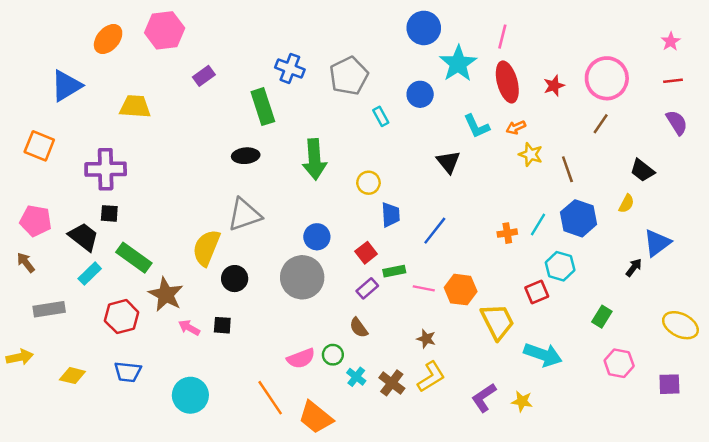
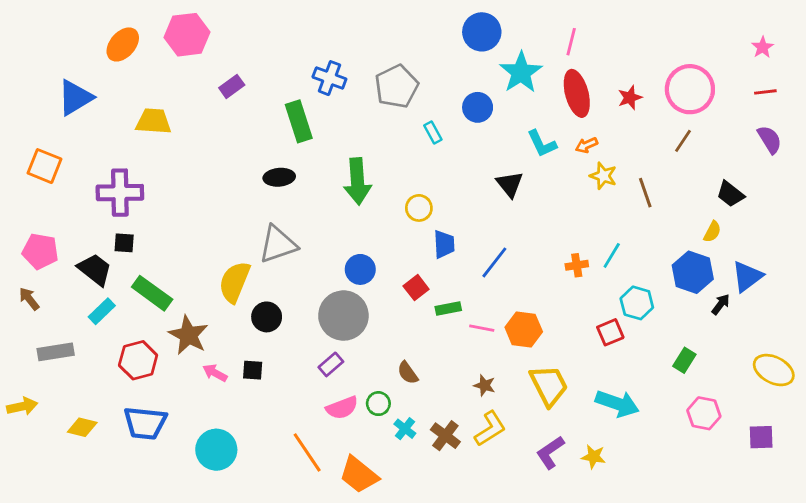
blue hexagon: (579, 218) -> (693, 272), moved
purple rectangle: (367, 288) -> (331, 364), moved
yellow trapezoid: (497, 322) -> (549, 385), moved
blue trapezoid: (128, 372) -> (145, 423), size x1.4

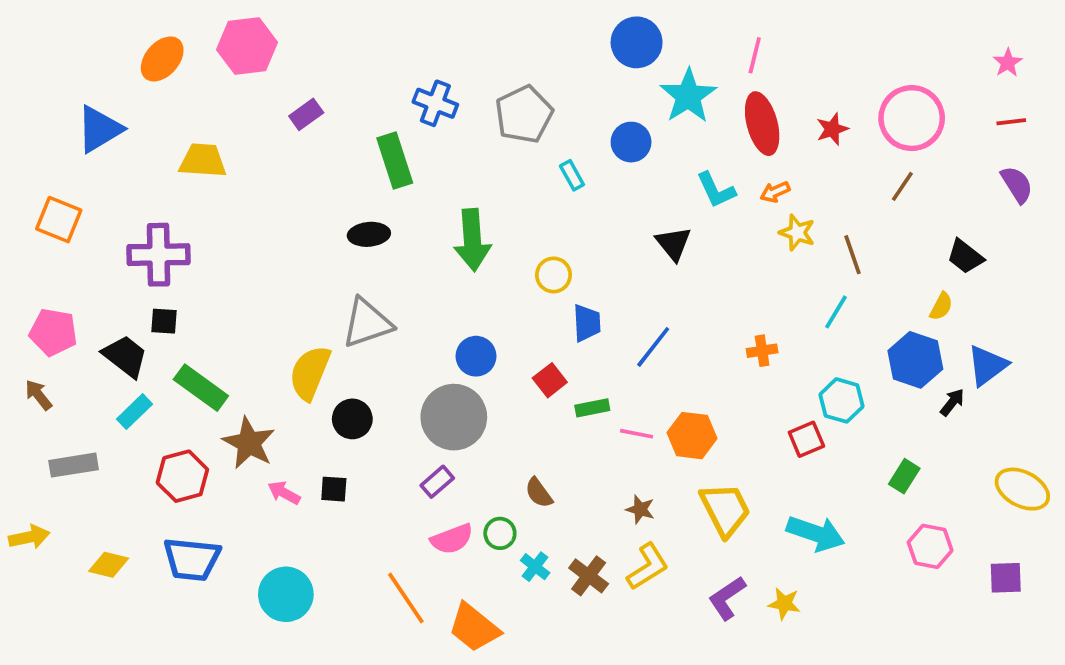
cyan line: (612, 255) -> (836, 312), moved

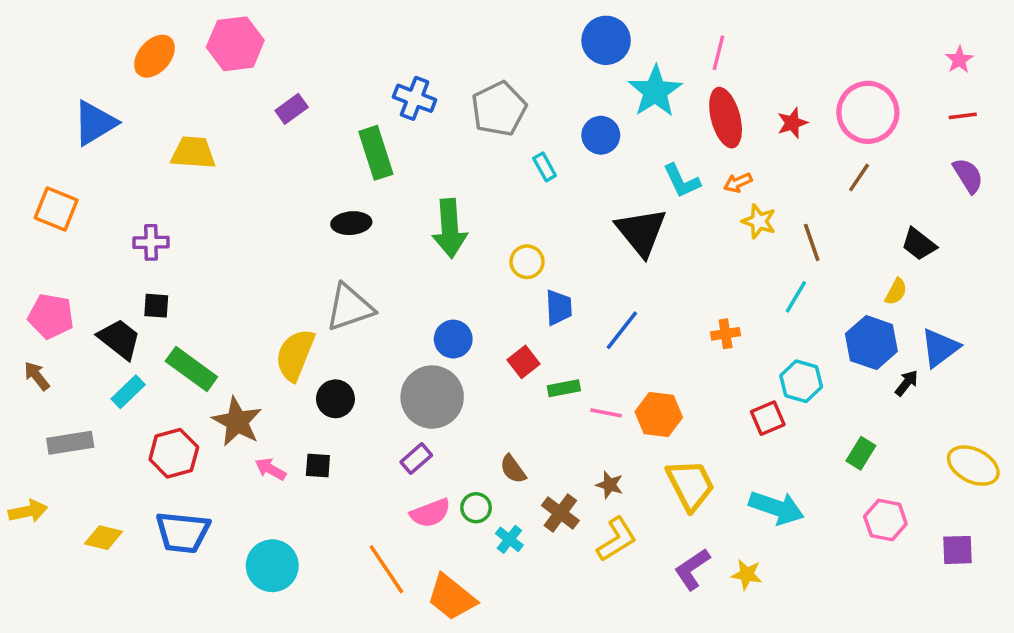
black triangle: (673, 244) -> (641, 232), size x1.5
purple cross: (158, 255) -> (151, 242), size x0.6
brown cross: (589, 576) -> (560, 513), moved

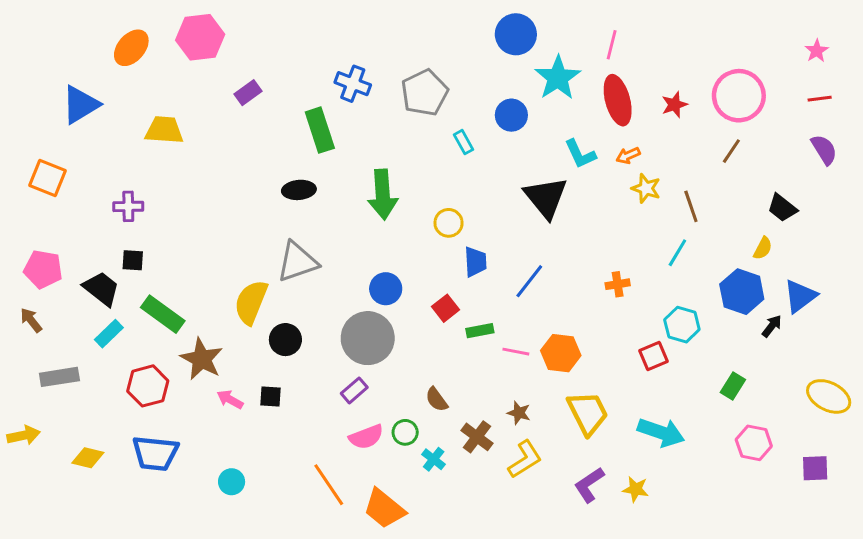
cyan circle: (272, 566) -> (232, 482), size x0.6

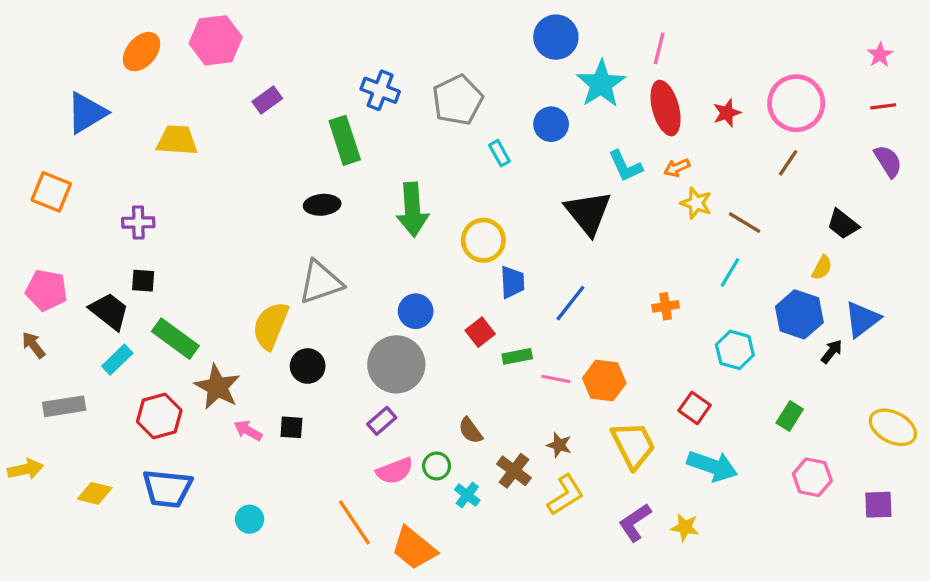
brown line: (691, 206) -> (745, 223), turned -40
yellow circle: (449, 223) -> (483, 240), size x1.4
red square: (654, 356) -> (695, 408), moved, turned -32

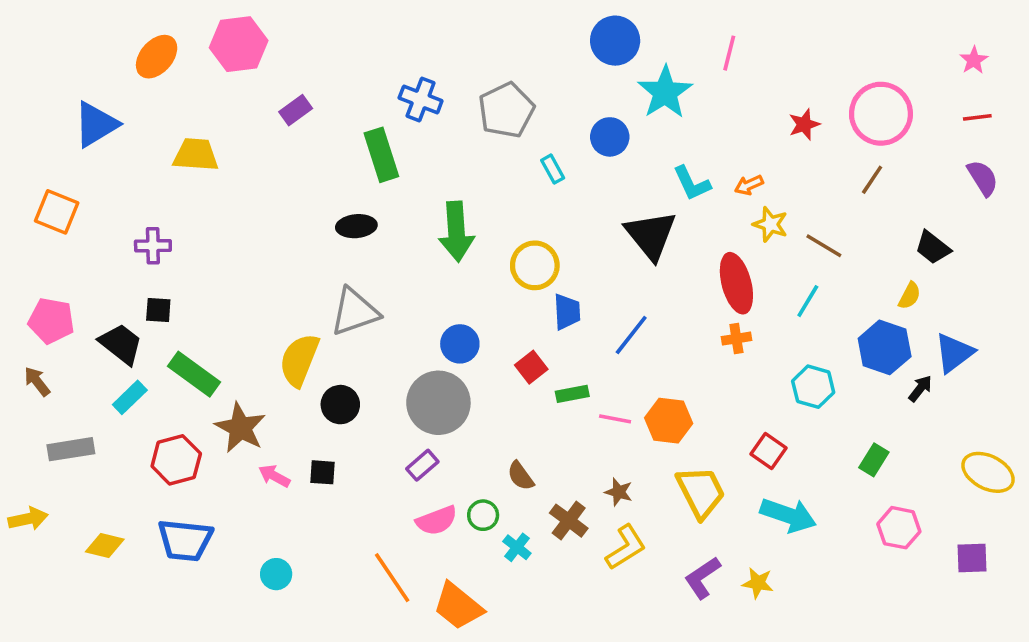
red ellipse: (666, 108) -> (736, 283), moved

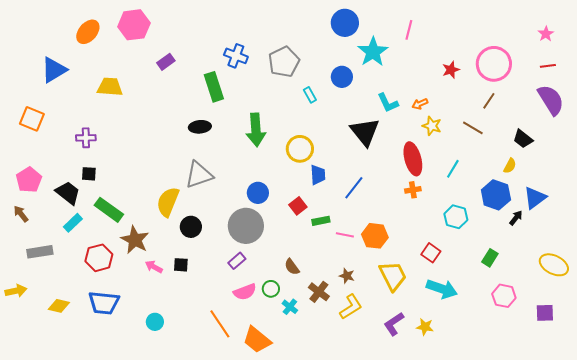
purple semicircle: (983, 178) -> (551, 100), size x1.5
brown line: (824, 246) -> (473, 128), moved
pink pentagon: (51, 321) -> (29, 180), turned 30

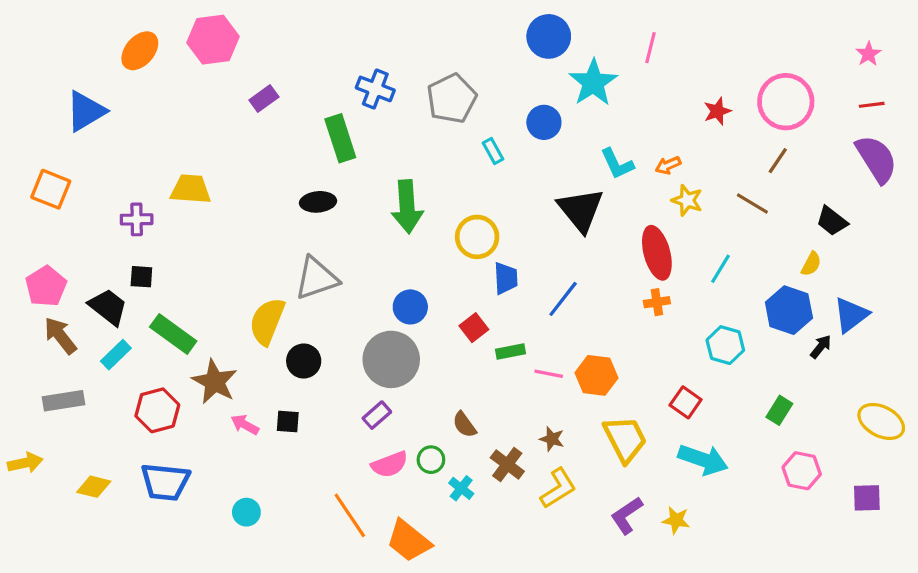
yellow trapezoid: (110, 87) -> (191, 189), moved
brown arrow: (21, 214) -> (60, 336), moved, size x1.4

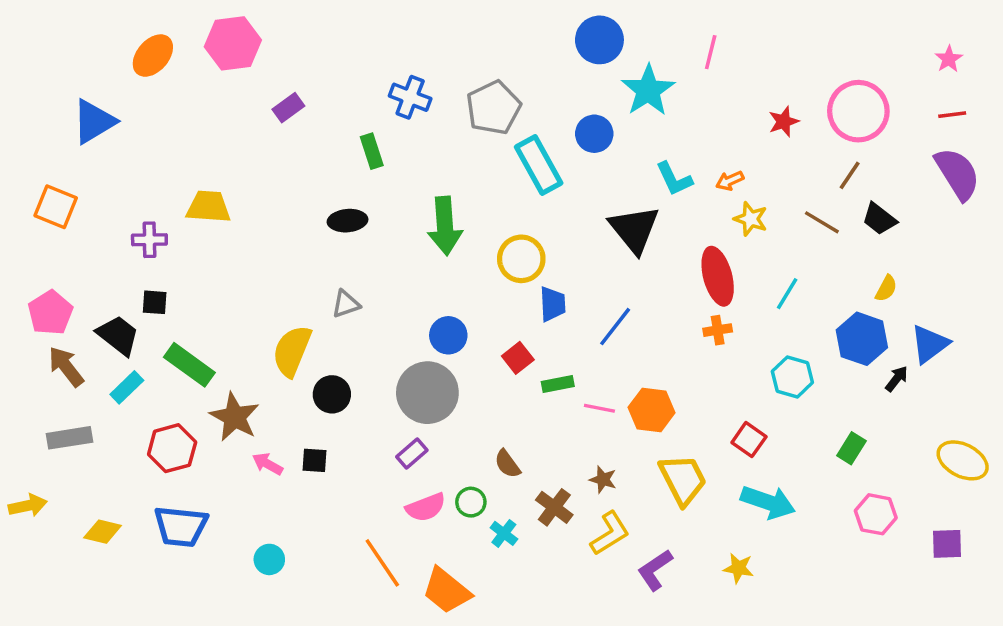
green rectangle: (340, 138) -> (372, 151), size x0.7
cyan rectangle: (493, 151) -> (539, 165), size x2.0
black trapezoid: (832, 221) -> (879, 219), moved
gray triangle: (316, 278) -> (346, 304), size x0.6
purple L-shape: (627, 515) -> (655, 570), moved

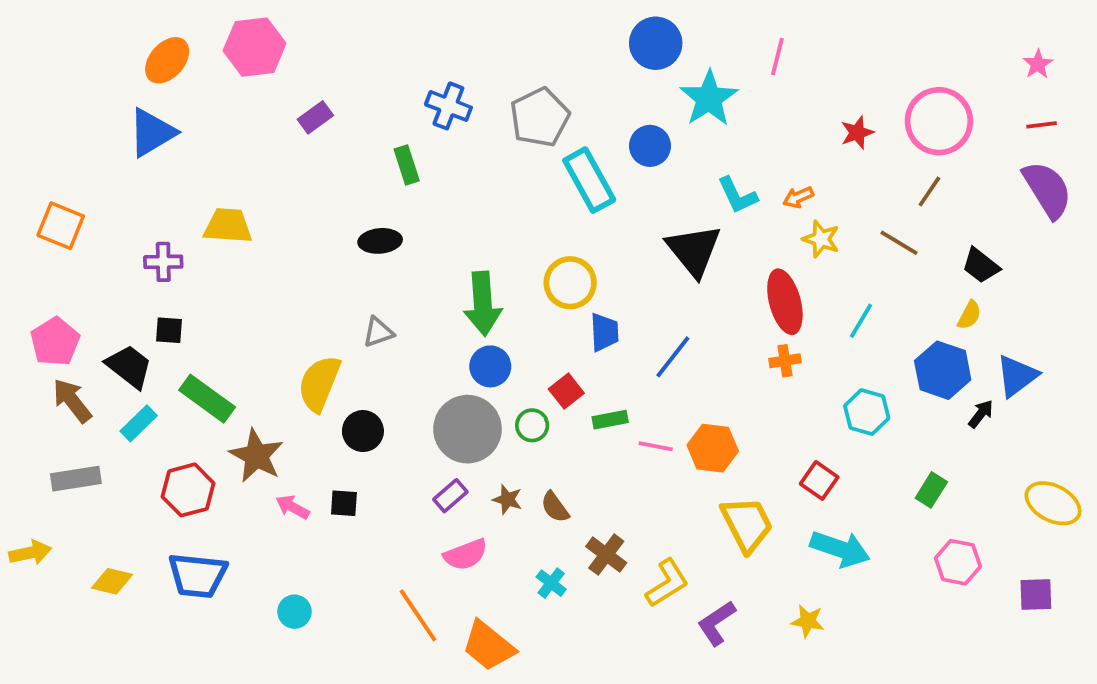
blue triangle: (94, 122) -> (152, 133), moved
black trapezoid: (879, 219) -> (981, 266), moved
green arrow: (445, 226) -> (483, 304), moved
brown star: (603, 480) -> (507, 499), moved
green circle: (471, 502) -> (532, 425), moved

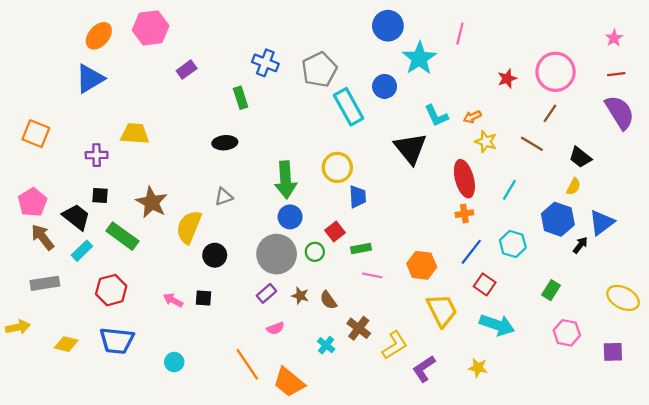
blue line: (673, 357) -> (471, 252), moved
pink line: (656, 446) -> (372, 275), moved
brown star: (256, 456) -> (152, 202), moved
pink semicircle: (466, 555) -> (275, 328), size x0.7

